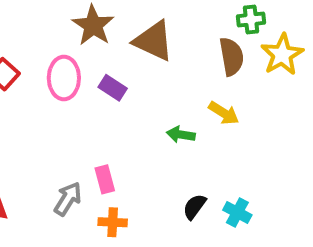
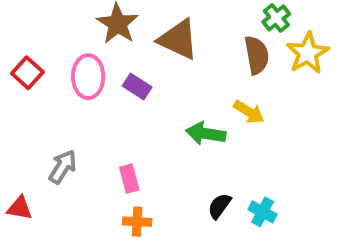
green cross: (251, 20) -> (276, 18), turned -32
green arrow: (181, 135) -> (206, 133), size x1.4
gray arrow: (68, 199) -> (63, 167), moved

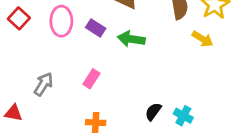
yellow arrow: (249, 112) -> (203, 39), moved
green arrow: (206, 133) -> (131, 39), moved
pink rectangle: (129, 179) -> (91, 79), moved, turned 48

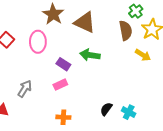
purple rectangle: (96, 28) -> (63, 64), moved
pink rectangle: (91, 79) -> (60, 85), turned 32

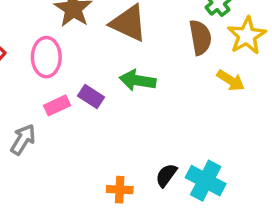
pink rectangle: (60, 85) -> (57, 105), moved
cyan cross: (129, 112) -> (206, 181), size x1.5
orange cross: (63, 117) -> (120, 190), moved

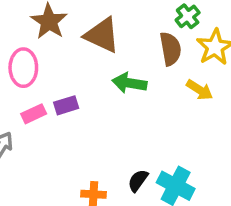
green arrow: (138, 80) -> (129, 83), moved
purple rectangle: (91, 96) -> (66, 105), turned -50

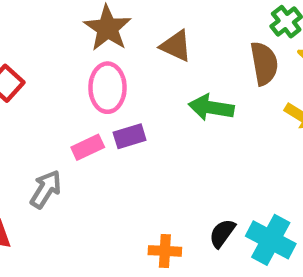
brown triangle: (102, 35) -> (176, 46), size x0.7
pink ellipse: (23, 68) -> (108, 88), moved

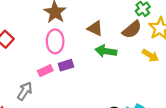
brown triangle: (176, 46) -> (95, 28), moved
brown semicircle: (264, 63) -> (132, 29), turned 60

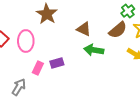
pink ellipse: (55, 41) -> (26, 41), moved
pink rectangle: (45, 71) -> (38, 68), turned -40

